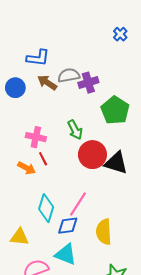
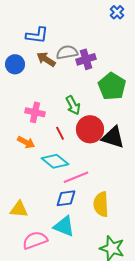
red line: (43, 159) -> (60, 133), moved
pink line: (78, 204) -> (76, 177), turned 35
cyan diamond: (46, 208) -> (55, 161), moved, turned -68

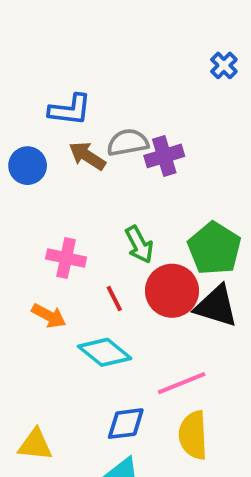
green pentagon: (112, 86) -> (214, 248), moved
pink line: (76, 177) -> (182, 383), moved

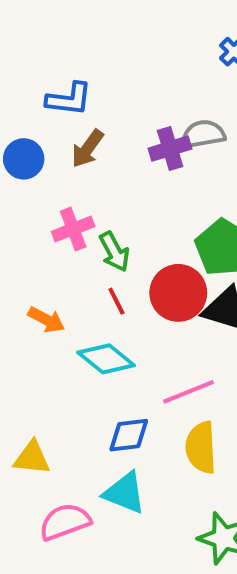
gray semicircle: (128, 142) -> (203, 134), moved
brown arrow: (87, 156) -> (88, 149), turned -87
green arrow: (139, 245) -> (114, 252), moved
pink cross: (66, 258) -> (73, 229), moved, turned -33

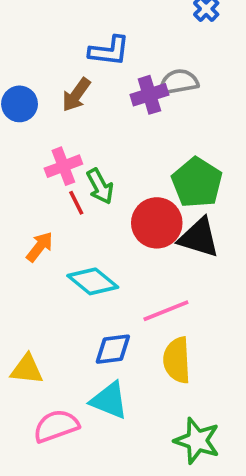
blue L-shape: (69, 99) -> (109, 51), moved
red line: (116, 301) -> (76, 203), moved
orange arrow: (46, 320) -> (40, 247), turned -80

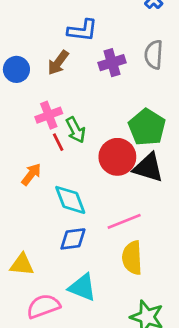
gray semicircle: (179, 82) -> (154, 55), moved, turned -76
cyan diamond: (93, 281) -> (70, 200), turned 30
blue diamond: (113, 349) -> (73, 239), moved

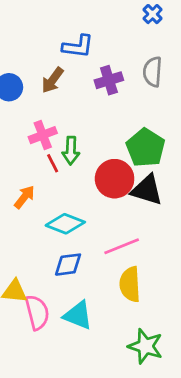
green arrow: (76, 130) -> (71, 151), turned 30
cyan diamond: (70, 200) -> (65, 224), turned -48
pink semicircle: (43, 306) -> (37, 312), moved, turned 96

